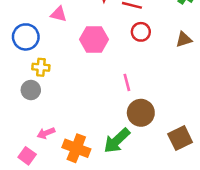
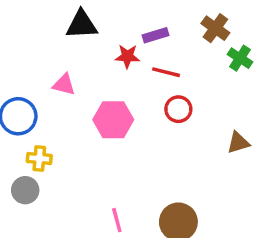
brown triangle: (184, 39) -> (238, 143), moved
pink line: (127, 82) -> (117, 220), moved

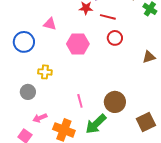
yellow cross: (39, 158) -> (45, 72), moved
gray circle: (25, 190) -> (28, 92), moved

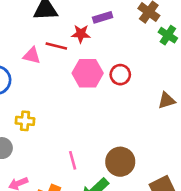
red line: (108, 17) -> (56, 46), moved
pink hexagon: (78, 44) -> (88, 73), moved

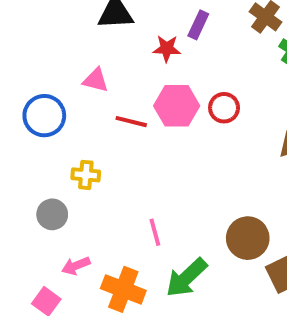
purple rectangle: (103, 17) -> (198, 25), turned -48
red line: (56, 46) -> (131, 122), moved
brown circle: (120, 162) -> (248, 238), moved

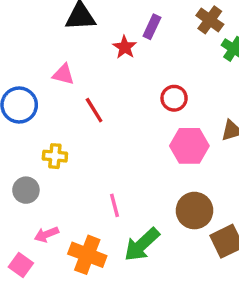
red star: (167, 48) -> (125, 47), turned 30
pink hexagon: (177, 106) -> (189, 146), moved
red line: (131, 122) -> (94, 110), turned 44

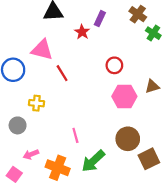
pink triangle: (63, 74) -> (42, 50), size x1.5

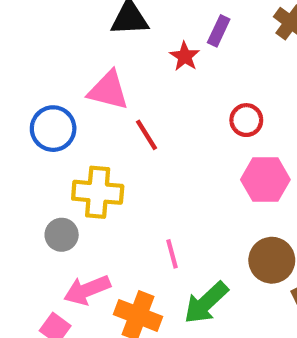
yellow cross: (36, 103) -> (98, 192), size x1.6
pink arrow: (31, 154) -> (87, 290), size x1.5

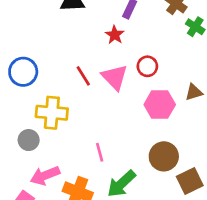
red star: (185, 56) -> (115, 35), moved
pink triangle: (108, 90) -> (115, 77), moved, turned 32

